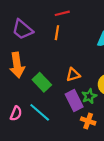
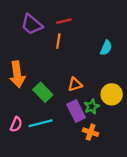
purple trapezoid: (22, 29) -> (32, 24), moved
cyan line: (40, 112) -> (41, 123), turned -55

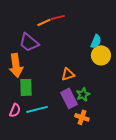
purple trapezoid: (32, 24) -> (29, 42), moved
orange line: (58, 41) -> (44, 22), moved, turned 56
green rectangle: (43, 92) -> (26, 87), moved, turned 42
yellow circle: (112, 94) -> (101, 55), moved

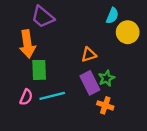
cyan semicircle: (96, 41) -> (112, 16), moved

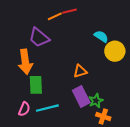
cyan semicircle: (112, 16) -> (101, 36), turned -80
green star: (106, 78) -> (96, 101), moved
orange cross: (105, 105) -> (103, 116), moved

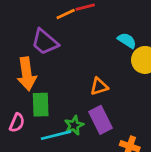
green star: (96, 101) -> (74, 125), moved
pink semicircle: (24, 109) -> (17, 123), moved

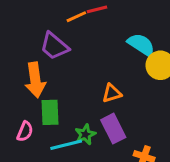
cyan semicircle: (127, 40) -> (141, 45), size x1.4

